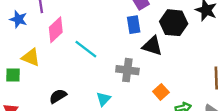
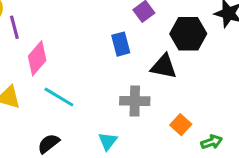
blue rectangle: (134, 25) -> (121, 44), moved
cyan line: (86, 49) -> (59, 97), moved

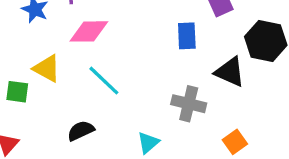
pink diamond: (37, 58) -> (89, 31), turned 36

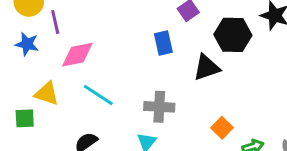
black triangle: (230, 72) -> (207, 67), turned -32
gray cross: (189, 104) -> (159, 107), moved

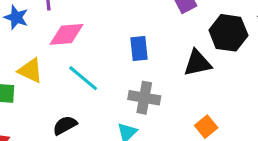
blue rectangle: (163, 43) -> (139, 49), moved

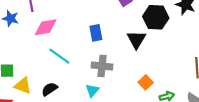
black triangle: (198, 63) -> (136, 40), turned -42
yellow triangle: (30, 70) -> (23, 86), moved

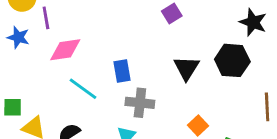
black hexagon: (156, 17) -> (232, 60), moved
blue rectangle: (96, 33) -> (122, 71), moved

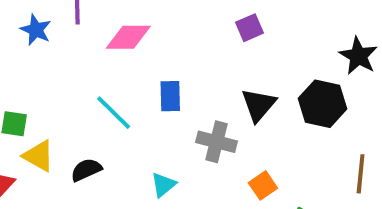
pink diamond: (65, 50) -> (128, 37), moved
gray cross: (140, 103) -> (216, 142), moved

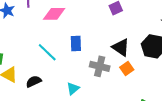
black triangle: (258, 105) -> (121, 47), turned -36
orange square: (263, 185) -> (127, 69), moved

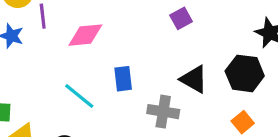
orange square: (127, 69) -> (243, 122), moved

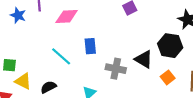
black triangle: (194, 79) -> (144, 59), moved

